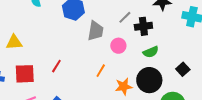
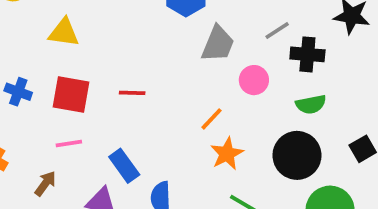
red line: (56, 66) -> (132, 93), turned 48
orange star: (124, 86) -> (227, 154), moved, turned -30

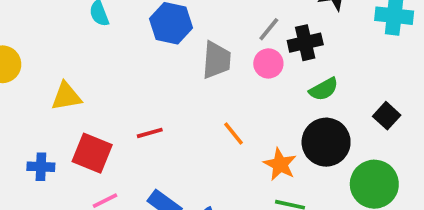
pink circle: (254, 80) -> (268, 63), moved
red square: (71, 94) -> (92, 153), turned 30
orange line: (212, 119) -> (234, 133), turned -64
orange star: (227, 154) -> (280, 164), moved

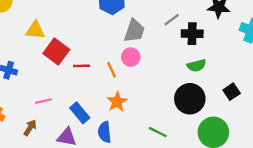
pink circle: (268, 63) -> (131, 57), moved
orange line: (234, 133) -> (111, 70), moved
red square: (92, 153) -> (56, 52), moved
orange star: (280, 164) -> (117, 102), moved

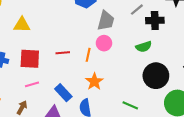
red square: (56, 52) -> (30, 59), moved, turned -30
green semicircle: (196, 65) -> (144, 47), moved
orange line: (111, 70) -> (88, 55), turned 40

